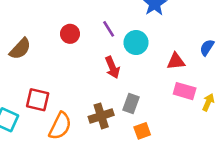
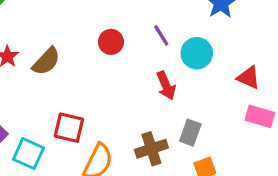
red triangle: (176, 61) -> (249, 77), turned 30

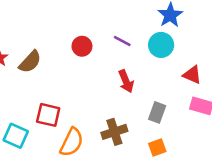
purple line: (161, 35) -> (122, 41), turned -30
cyan circle: (197, 53) -> (161, 45), moved
gray rectangle: (190, 133) -> (157, 112), moved

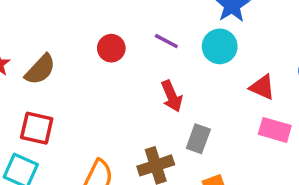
gray rectangle: (157, 112) -> (198, 139), moved
red square: (48, 115) -> (37, 128), moved

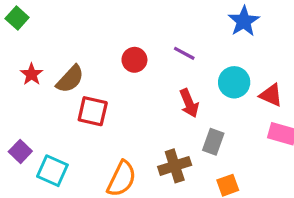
cyan circle: (220, 46) -> (234, 82), moved
red square: (37, 128) -> (93, 111), moved

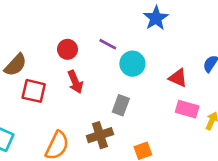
cyan circle: (234, 82) -> (132, 64), moved
red arrow: (189, 103) -> (75, 82), moved
gray rectangle: (213, 142) -> (121, 105), moved

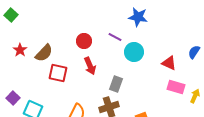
blue star: (156, 18) -> (138, 17), moved, turned -30
gray rectangle: (121, 105) -> (116, 84), moved

